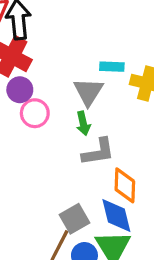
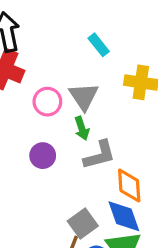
cyan rectangle: (112, 67) -> (99, 45), moved, turned 55
purple circle: (20, 90) -> (43, 156), moved
pink circle: (35, 113) -> (47, 102), moved

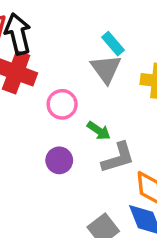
gray triangle: (84, 96) -> (106, 69), moved
green arrow: (82, 128) -> (99, 131), turned -35

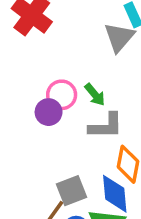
pink circle: (62, 104) -> (62, 95), moved

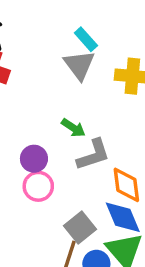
pink circle: (62, 95) -> (38, 186), moved

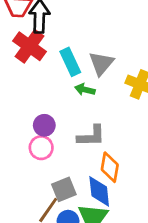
cyan rectangle: (86, 39) -> (70, 62), moved, size x1.4
green arrow: (73, 128) -> (85, 90), moved, turned 144

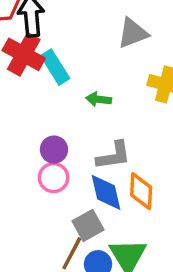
cyan rectangle: (70, 62) -> (55, 67), moved
gray triangle: (101, 63) -> (133, 33), moved, turned 36
blue diamond: (99, 191) -> (106, 192), moved

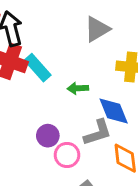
pink circle: (54, 178) -> (67, 155), moved
blue diamond: (106, 192) -> (114, 111), moved

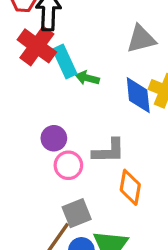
green arrow: (78, 88) -> (87, 78), moved
blue diamond: (114, 111) -> (138, 95), moved

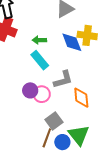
cyan rectangle: (65, 61) -> (40, 60), moved
purple circle: (54, 138) -> (30, 90), moved

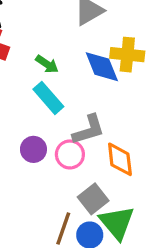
green arrow: (39, 40) -> (47, 64), turned -144
pink circle: (42, 94) -> (70, 154), moved
gray square: (54, 121) -> (93, 199), moved

